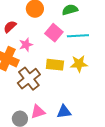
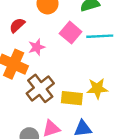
yellow star: (79, 64) -> (97, 88), moved
yellow rectangle: (55, 65) -> (72, 98), moved

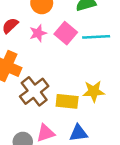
pink star: (37, 47) -> (38, 33), moved

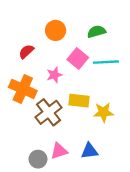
pink star: (38, 33) -> (54, 75), moved
yellow rectangle: (67, 101) -> (79, 101), moved

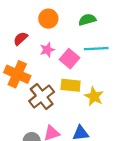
pink square: (78, 59) -> (69, 59), moved
pink star: (54, 75) -> (47, 50), moved
yellow star: (104, 112) -> (94, 96), turned 30

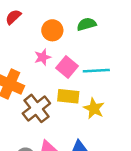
orange circle: (48, 19) -> (52, 30), moved
red semicircle: (21, 39) -> (13, 17), moved
cyan line: (96, 49) -> (96, 71), moved

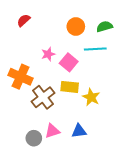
green semicircle: (87, 24) -> (105, 27), moved
orange circle: (52, 30) -> (76, 27), moved
cyan line: (96, 71) -> (95, 49), moved

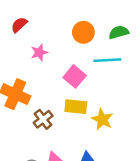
pink star: (48, 54) -> (39, 52), moved
brown cross: (43, 97) -> (43, 119), size x0.7

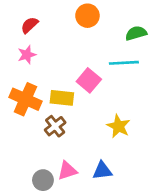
orange circle: (83, 32) -> (87, 16), moved
pink star: (39, 52) -> (27, 55), moved
yellow rectangle: (76, 107) -> (62, 98), moved

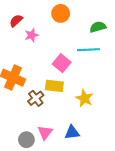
pink star: (27, 55) -> (32, 35), moved
yellow rectangle: (62, 98) -> (54, 86), moved
pink triangle: (67, 171) -> (45, 132), turned -35

